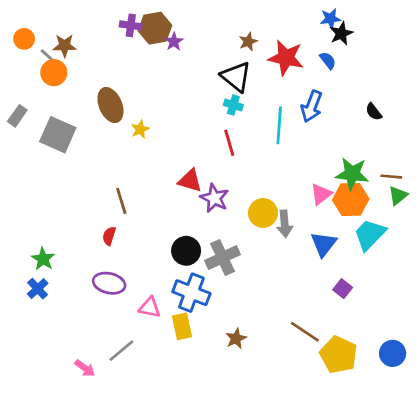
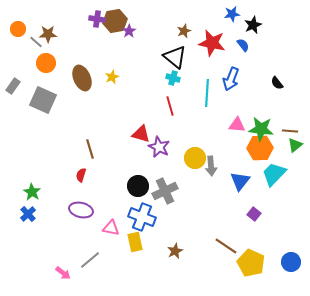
blue star: (330, 19) -> (232, 14), moved
orange circle: (54, 73) -> (46, 63), moved
yellow star: (140, 129) -> (112, 77), moved
pink triangle: (321, 194) -> (237, 125), moved, turned 42

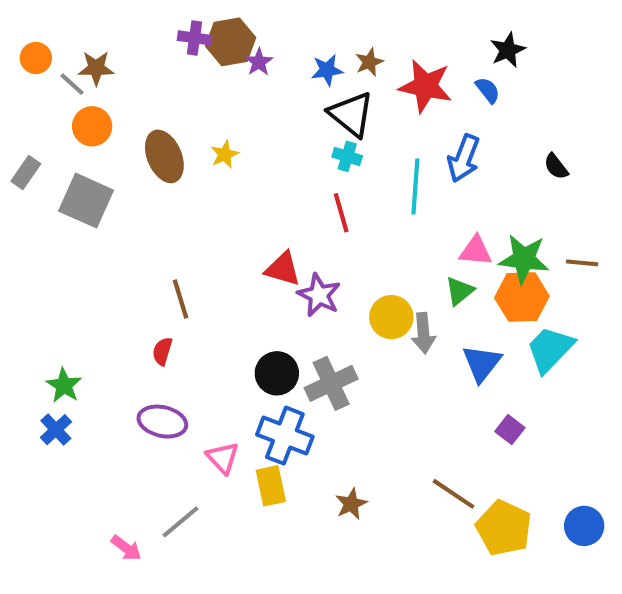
blue star: (232, 14) -> (327, 70), moved
green triangle: (295, 145) -> (460, 291), moved
pink triangle: (111, 228) -> (223, 458), turned 36

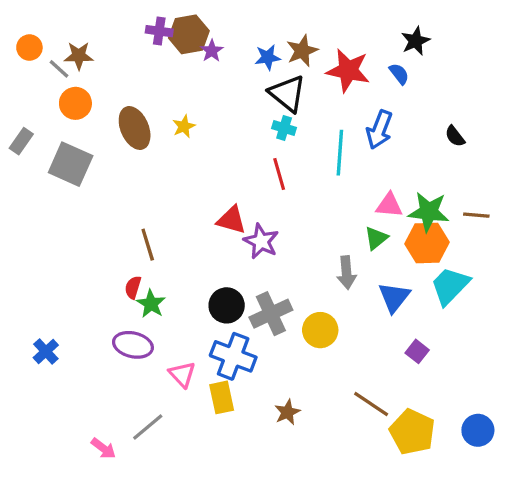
brown star: (369, 62) -> (302, 51), size x1.4
yellow circle: (391, 317) -> (320, 330), moved
green star: (64, 385) -> (151, 304), moved

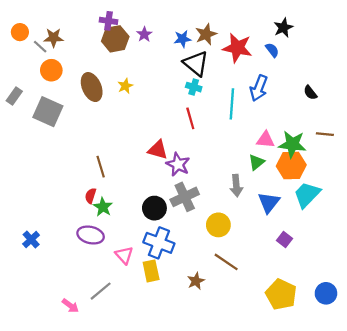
brown hexagon: (189, 34) -> (115, 39), moved
brown line: (476, 215) -> (325, 134), moved
gray cross: (271, 314) -> (185, 197), moved
brown line: (371, 404) -> (226, 262), moved

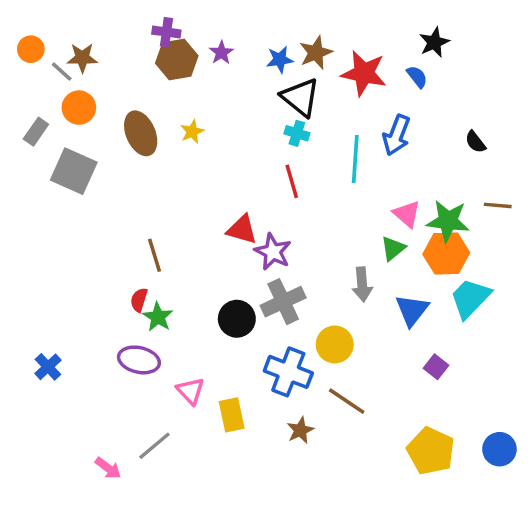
gray rectangle: (14, 96) -> (36, 132), moved
pink triangle: (265, 140) -> (407, 214), turned 36
blue cross: (159, 243) -> (288, 372), moved

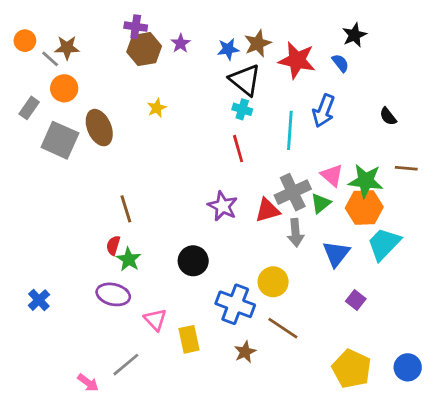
brown ellipse: (141, 133) -> (99, 128), moved
red triangle: (242, 229) -> (267, 210), moved, turned -32
gray cross: (283, 302) -> (293, 192), moved

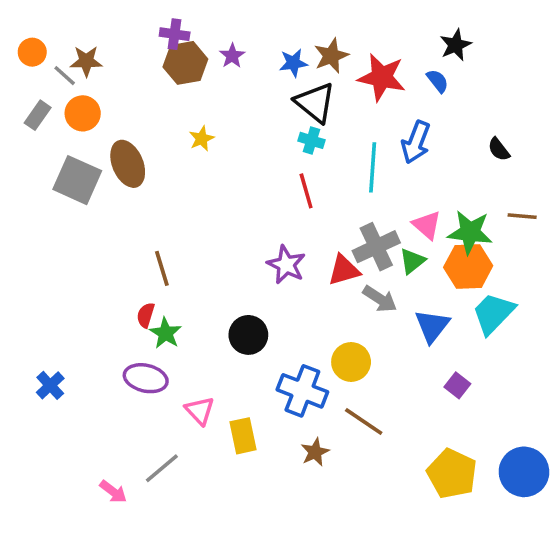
gray rectangle: (29, 108) -> (38, 115), moved
gray arrow: (296, 233) -> (380, 299), turned -52
blue circle: (408, 367) -> (524, 472), size x1.4

